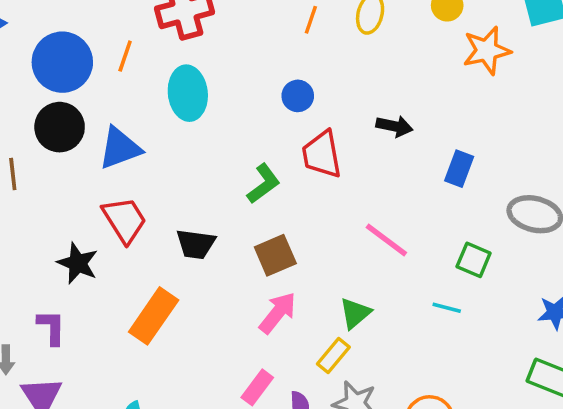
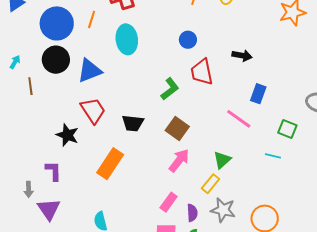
blue rectangle: (459, 169) -> (258, 94), moved
brown square: (275, 255) -> (177, 129), turned -30

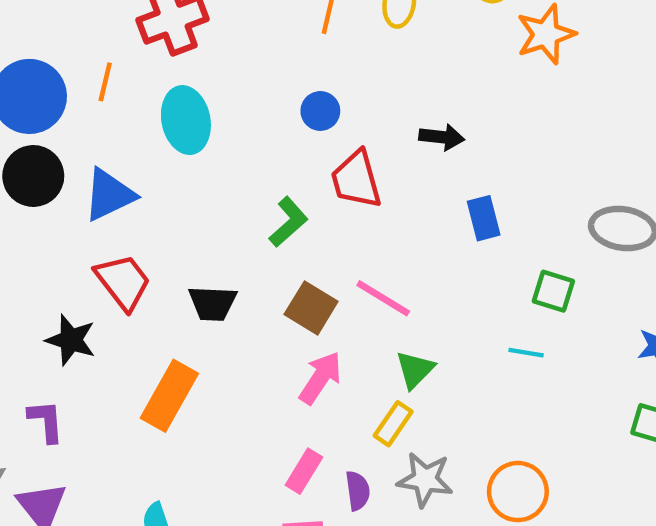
blue rectangle: (258, 94) -> (484, 218), turned -30
pink line: (239, 119) -> (383, 298), moved

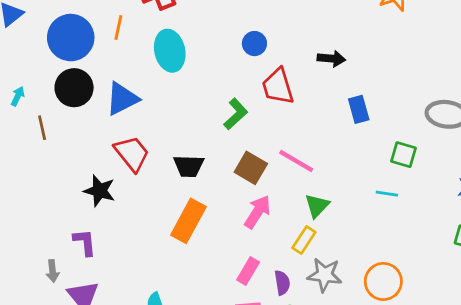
orange rectangle: (169, 396) -> (188, 221), moved

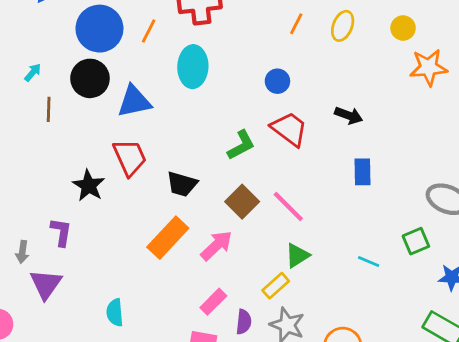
red trapezoid: (278, 86) -> (289, 129), turned 129
green square: (404, 155) -> (416, 241), moved, turned 36
pink arrow: (257, 212) -> (216, 246), moved

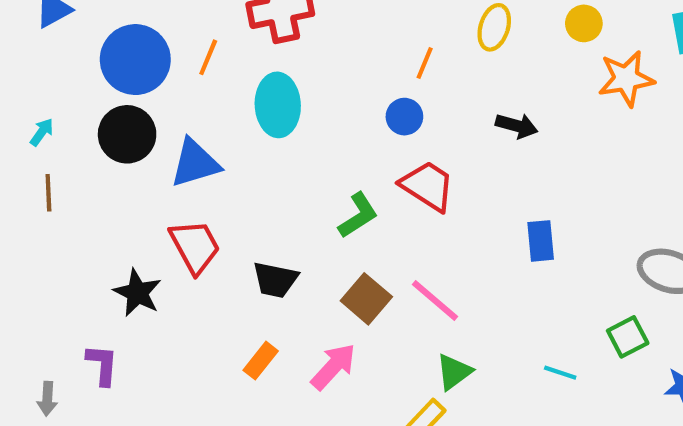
orange line: (296, 24) -> (425, 63), moved
brown line: (49, 109) -> (48, 193), moved
black arrow: (349, 115) -> (517, 126), moved
orange rectangle: (168, 238) -> (261, 361), size x0.6

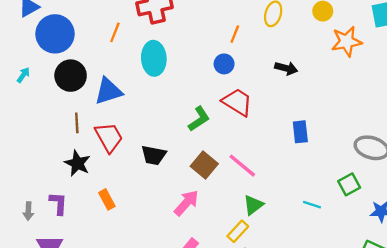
blue circle: (135, 60) -> (55, 34), moved
brown line: (48, 193) -> (77, 123), moved
orange rectangle: (261, 361) -> (107, 199), moved, turned -66
gray arrow: (47, 399) -> (28, 211), moved

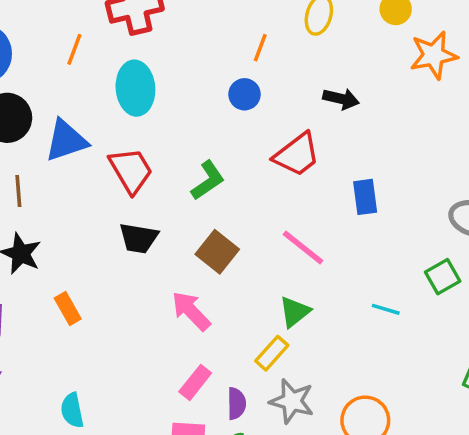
red trapezoid: (237, 102) -> (297, 155), moved, turned 112
red trapezoid: (109, 137) -> (131, 170), moved
pink line: (242, 166) -> (303, 247), moved
pink arrow: (186, 203) -> (191, 311), turned -84

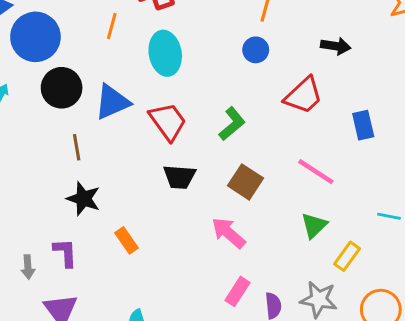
yellow rectangle: (272, 353) -> (347, 256), moved

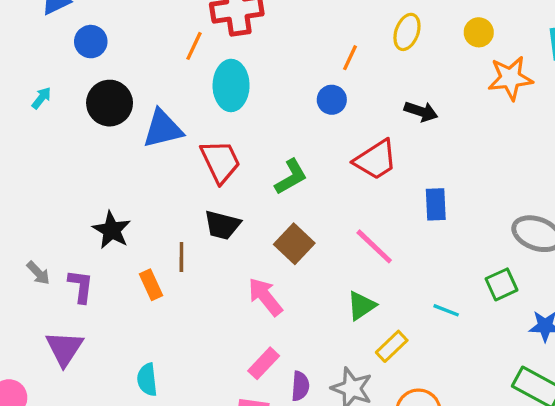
orange line: (112, 26) -> (194, 46), moved
blue circle: (35, 37) -> (91, 42), size x0.6
brown line: (77, 147) -> (181, 257), moved
gray arrow: (28, 267) -> (38, 273), moved, turned -50

